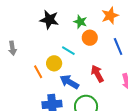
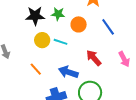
green star: (80, 22) -> (58, 14), moved
yellow circle: (54, 63) -> (42, 40), moved

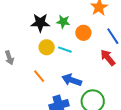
red arrow: (94, 58) -> (108, 58), moved

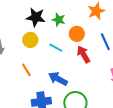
yellow circle: (47, 47) -> (30, 40), moved
red arrow: (108, 58) -> (84, 54), moved

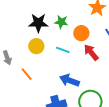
orange line: (26, 70) -> (27, 74), moved

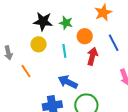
cyan line: (63, 50) -> (64, 51), turned 56
red arrow: (91, 52) -> (92, 56), turned 48

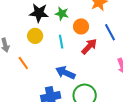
red arrow: (92, 56) -> (89, 46), turned 30

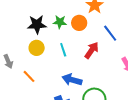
orange circle: (81, 26) -> (79, 23), moved

